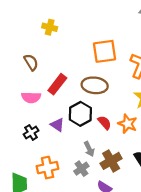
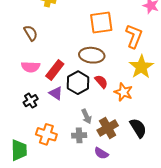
red rectangle: (57, 84) -> (55, 70), moved
red semicircle: (104, 123) -> (101, 82), moved
orange cross: (47, 168) -> (46, 134), turned 30
gray cross: (81, 169) -> (79, 135), turned 32

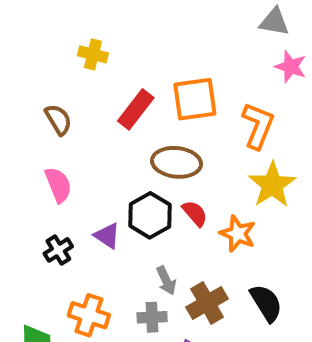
pink semicircle: (31, 67) -> (58, 185), turned -114
red rectangle: (55, 70) -> (136, 109), moved

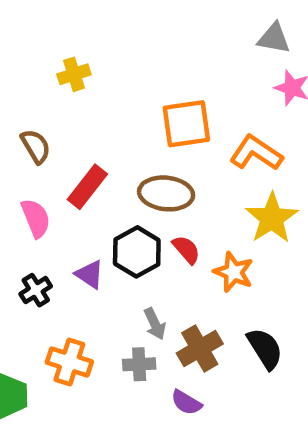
yellow cross: (93, 54) -> (74, 74), turned -32
red rectangle: (136, 109) -> (87, 187), moved
orange L-shape: (258, 126) -> (256, 153), turned -78

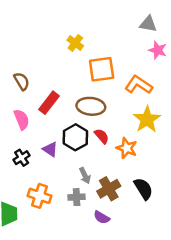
yellow cross: (74, 74) -> (75, 43), moved, turned -35

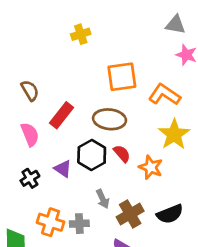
yellow cross: (75, 43) -> (81, 34), moved, turned 35
black semicircle: (143, 189) -> (170, 214), turned 100
gray cross: (77, 197) -> (79, 224), moved

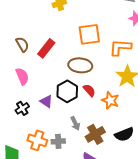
orange L-shape: (164, 95) -> (120, 47), turned -30
red rectangle: (62, 115) -> (46, 48), moved

